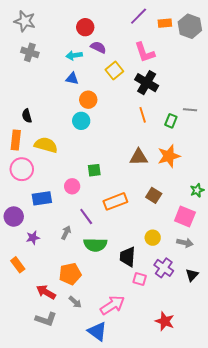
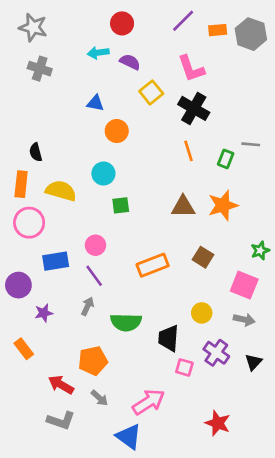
red circle: (85, 27) -> (122, 23), moved
cyan arrow: (74, 55) -> (98, 53), moved
cyan circle: (81, 121) -> (103, 174), moved
green square: (94, 170) -> (121, 205), moved
purple line: (86, 217) -> (94, 276), moved

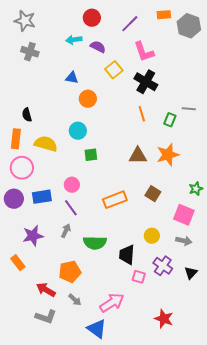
purple line: (183, 21) -> (130, 24), moved
orange rectangle: (218, 30) -> (164, 15), moved
purple circle: (18, 285) -> (14, 199), moved
purple star: (44, 313) -> (33, 236), size x1.5

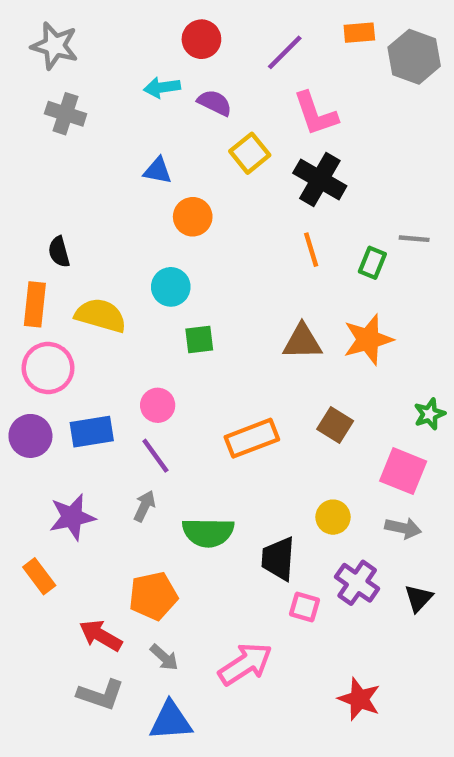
blue triangle: (97, 329) -> (171, 721), moved, turned -40

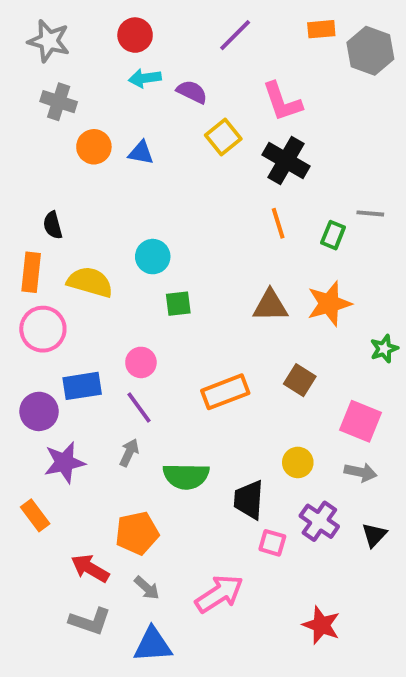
red circle: (201, 39) -> (135, 35), moved
purple line: (285, 52) -> (235, 35), moved
orange circle: (193, 217) -> (94, 147), moved
green star: (429, 414) -> (384, 349), moved
purple circle: (30, 436) -> (39, 411), moved

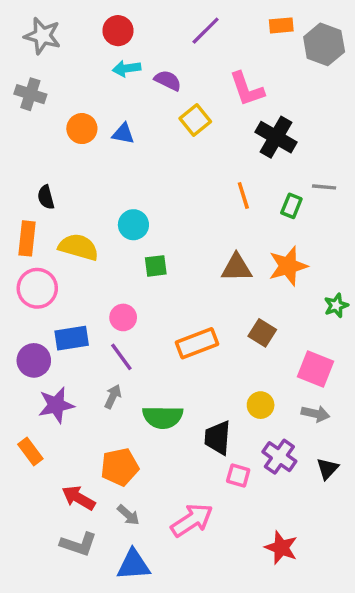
gray cross: (59, 102) -> (30, 94), moved
black cross: (286, 161) -> (276, 137), moved

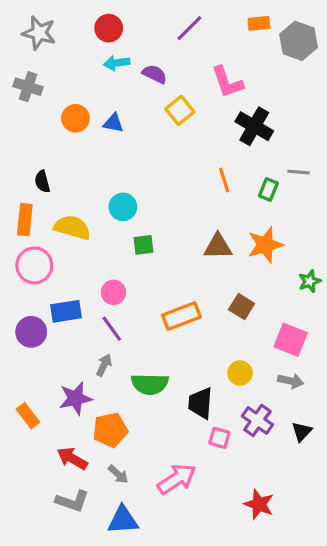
purple star: (56, 405) -> (75, 398), moved

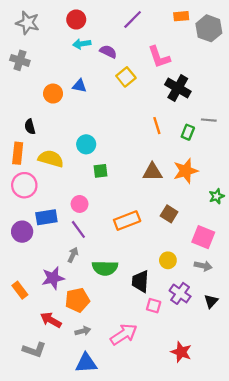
orange circle: (75, 118) -> (53, 94), moved
gray arrow: (118, 474) -> (83, 331), turned -56
gray L-shape: (72, 501) -> (34, 350), moved

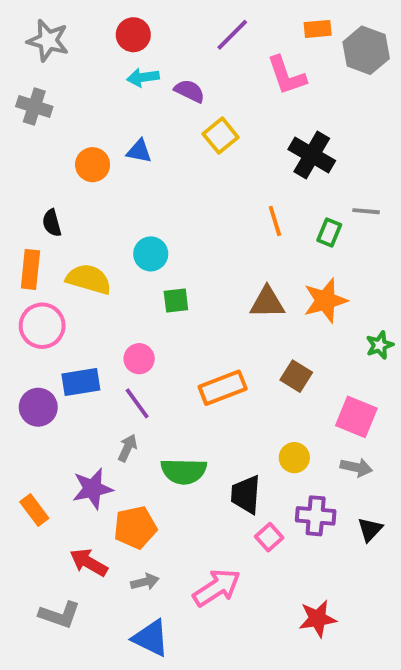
pink L-shape: (159, 57) -> (287, 75), moved
purple cross: (180, 293) -> (316, 516), turned -30
pink square: (154, 306) -> (269, 537), turned 32
red star: (181, 352) -> (318, 619), turned -30
blue triangle: (86, 363) -> (151, 638), turned 30

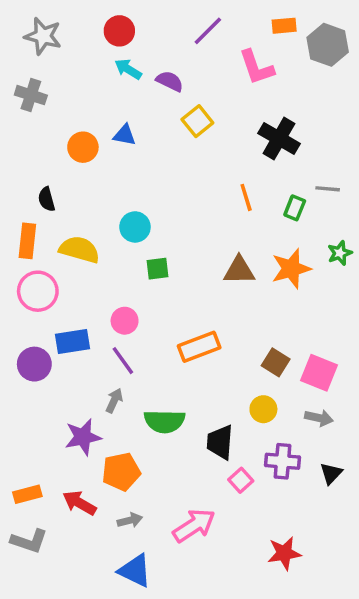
cyan arrow: (143, 77) -> (128, 69), turned 40
green star: (380, 345) -> (340, 253), moved
brown square: (296, 376) -> (276, 362), moved
orange rectangle: (34, 510) -> (27, 494), moved, turned -68
gray L-shape: (60, 615) -> (29, 541), moved

